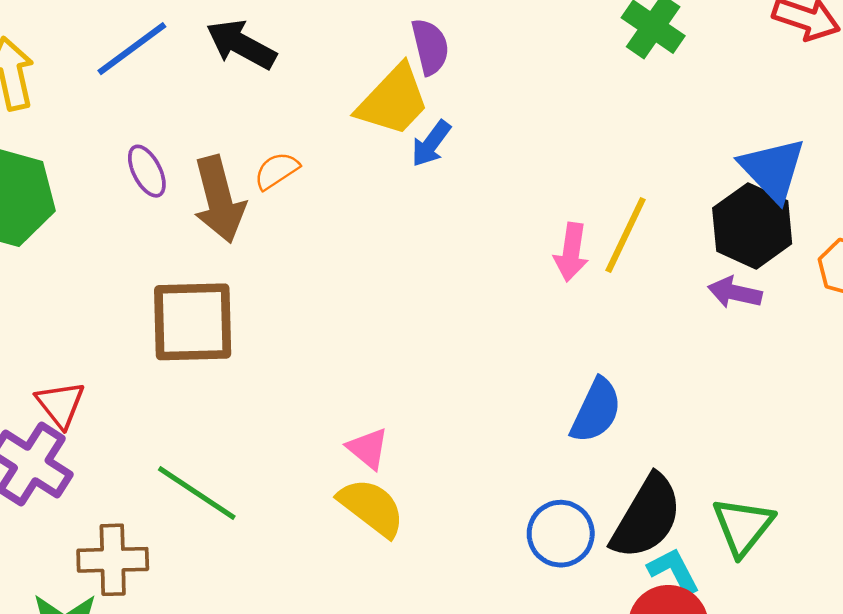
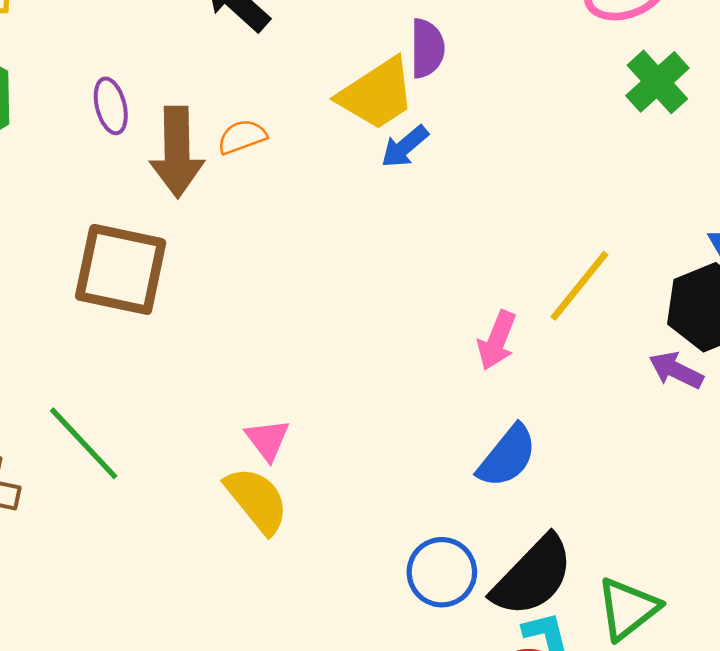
pink arrow: (571, 252) -> (497, 340), moved

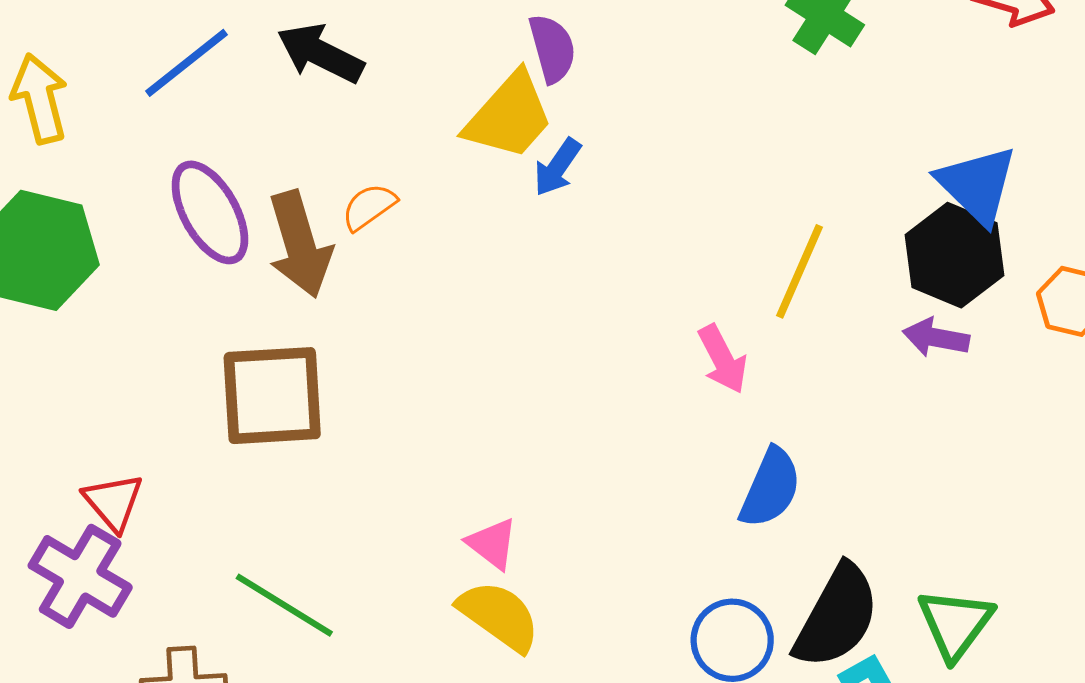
purple ellipse: (111, 106) -> (210, 212), size x1.6
pink arrow: (497, 340) -> (723, 359), turned -34

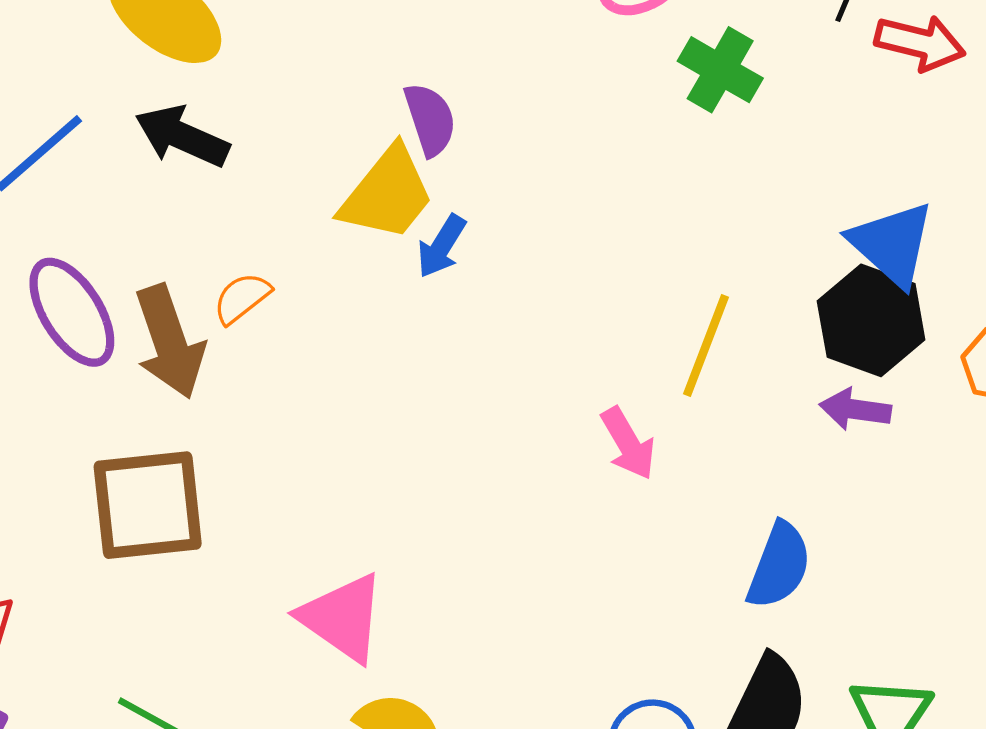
blue semicircle: (770, 488) -> (779, 566), moved
pink triangle: (492, 544) -> (342, 618), moved, size x1.6

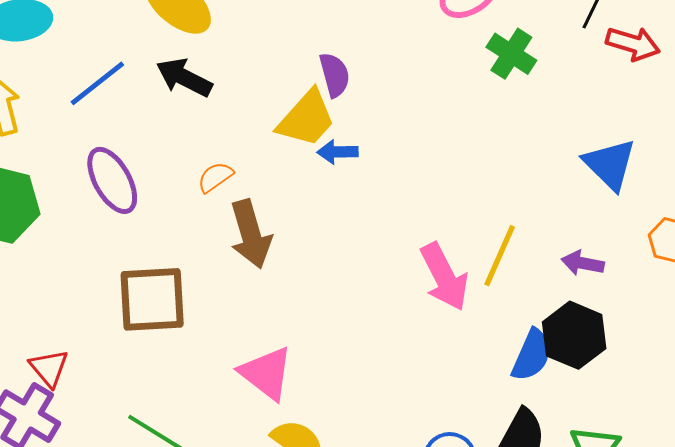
blue arrow: (441, 246) -> (338, 152), turned 54
black hexagon: (871, 320) -> (574, 335), moved
brown arrow: (170, 342) -> (251, 234), moved
yellow line: (706, 346) -> (500, 256), moved
pink arrow: (628, 443) -> (444, 277), size x1.5

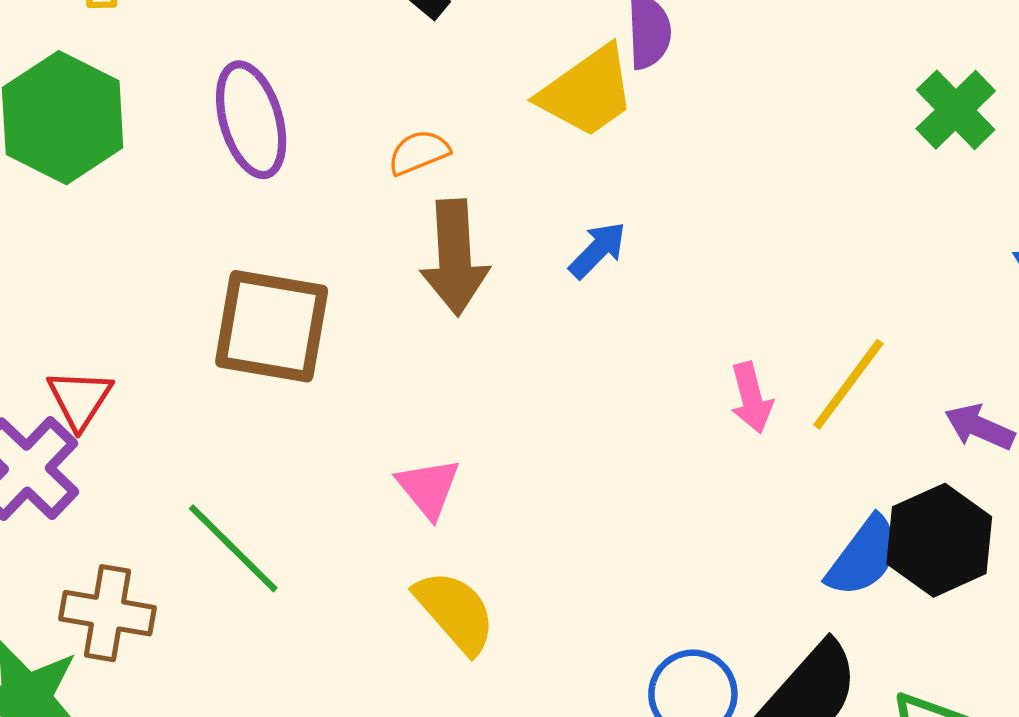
green cross: (511, 54) -> (956, 110), moved
blue arrow: (338, 152) -> (598, 250), moved, turned 123
pink arrow: (444, 277) -> (751, 398), size x0.6
pink triangle: (266, 373) -> (428, 488), size x0.7

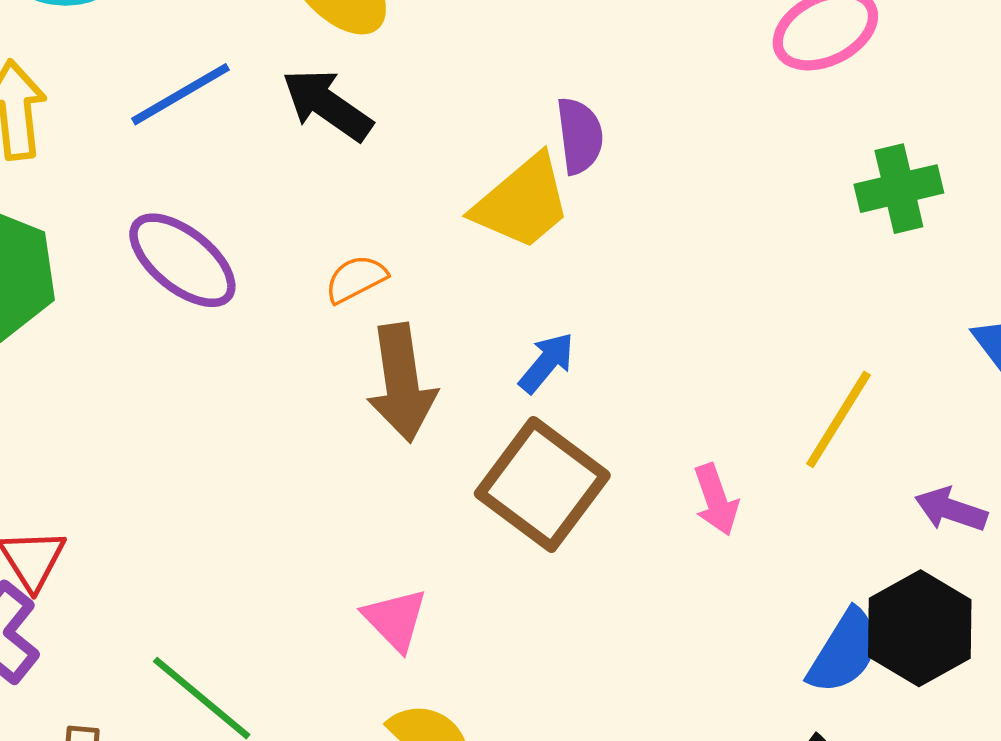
green cross: (956, 110) -> (899, 189), turned 36
purple ellipse: (251, 120) -> (182, 260), turned -30
brown square: (272, 326) -> (542, 484), moved, turned 32
yellow line: (848, 384) -> (838, 419), moved

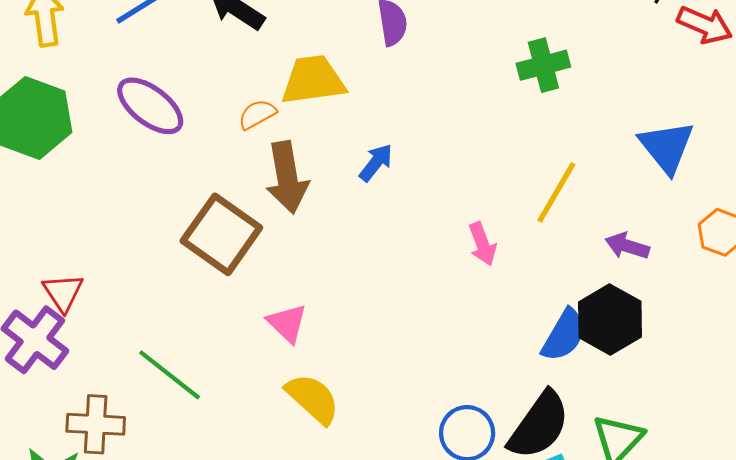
green cross: (899, 189) -> (543, 65), moved
yellow trapezoid: (522, 202) -> (313, 80), moved, turned -146
brown square: (542, 484) -> (221, 234), moved

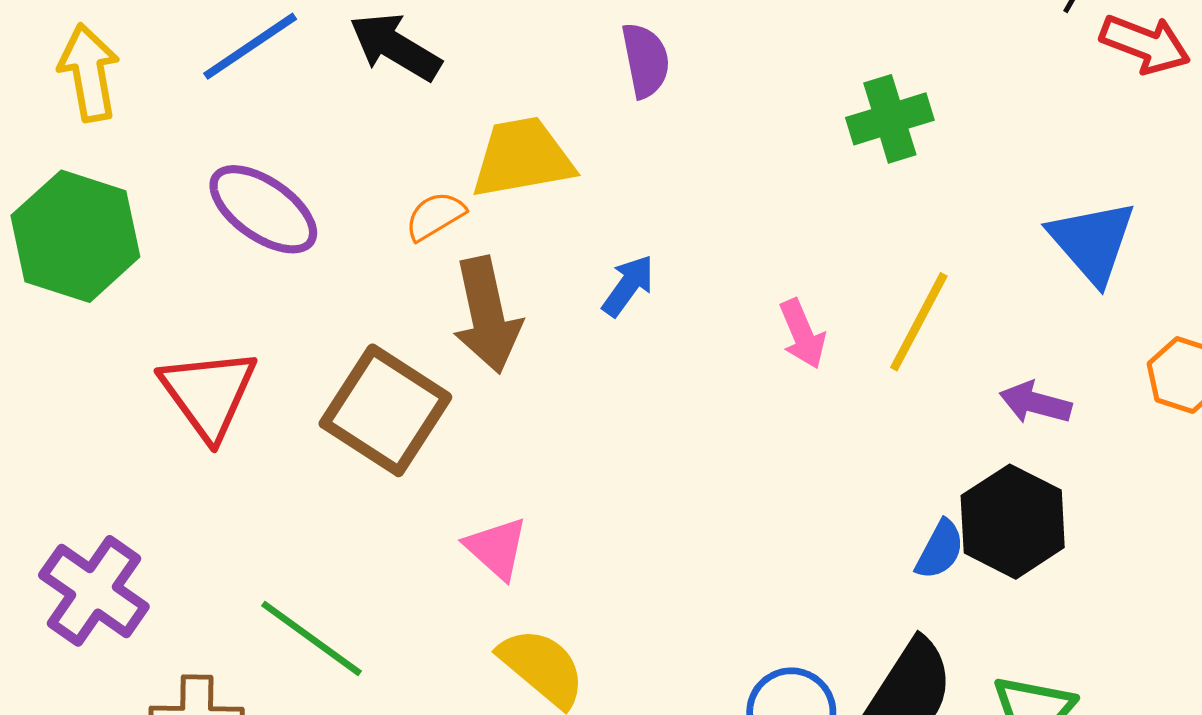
pink arrow: (482, 244) -> (802, 334), moved
red triangle: (63, 292) -> (208, 394), moved, size x1.5
blue semicircle: (564, 335) -> (940, 550), size x0.7

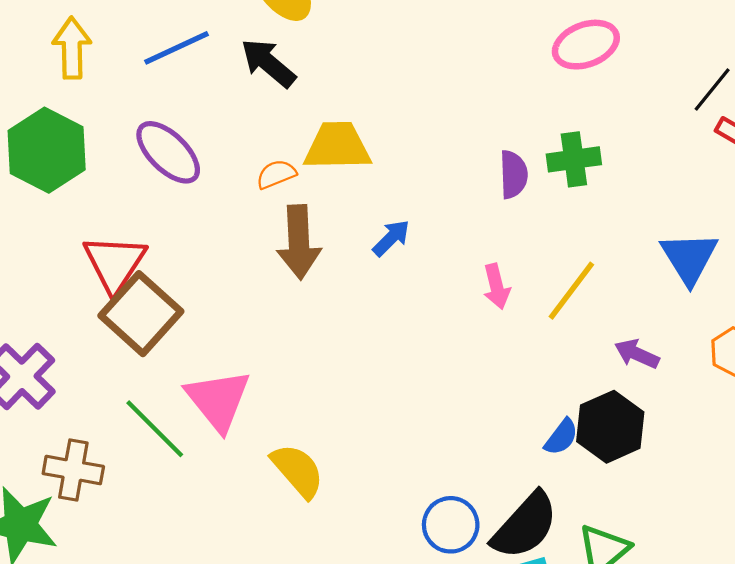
purple semicircle: (645, 60) -> (513, 175), moved
brown square: (385, 410) -> (141, 314), moved
pink triangle: (496, 548) -> (218, 400), moved, size x1.6

